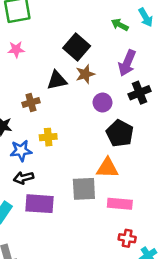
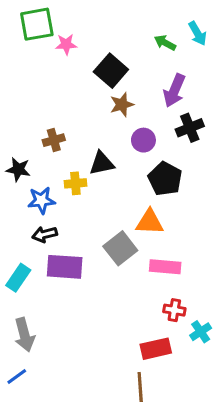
pink star: (16, 49) -> (66, 44), moved
black triangle: (57, 80) -> (102, 163), moved
gray square: (84, 189) -> (120, 248), turned -35

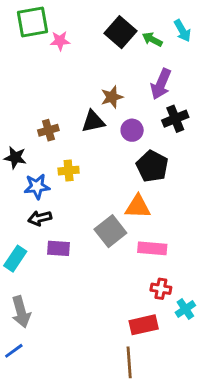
black square: (111, 71) -> (120, 32), moved
black triangle: (102, 163) -> (93, 122), moved
purple rectangle: (65, 267) -> (59, 248), size x0.7

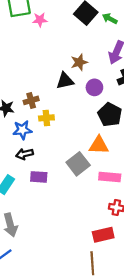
brown cross: (48, 130) -> (31, 100), moved

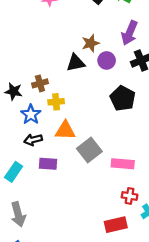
purple circle: (94, 87) -> (107, 60), moved
blue star: (22, 130) -> (31, 114), turned -30
orange triangle: (99, 145) -> (65, 131), moved

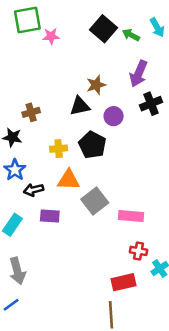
purple circle: (107, 60) -> (114, 116), moved
brown cross: (40, 83) -> (31, 112), moved
black pentagon: (123, 98) -> (92, 145), moved
blue star: (31, 114) -> (15, 170), moved

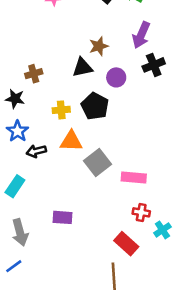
purple rectangle: (50, 216) -> (62, 217), moved
red rectangle: (124, 282) -> (126, 244), turned 55

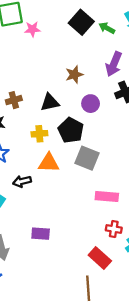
black triangle: (82, 67) -> (50, 102), moved
black arrow: (36, 151) -> (22, 181), moved
gray square: (97, 162) -> (87, 158), moved, turned -30

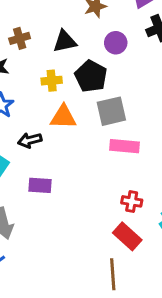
gray square: (87, 158) -> (111, 111), turned -35
pink rectangle: (107, 196) -> (124, 146), moved
red cross: (114, 229) -> (132, 201), moved
purple rectangle: (41, 234) -> (40, 185), moved

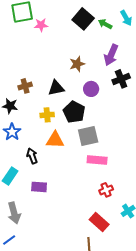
black arrow: (30, 140) -> (32, 156), turned 84
red cross: (132, 201) -> (106, 190), moved, turned -32

